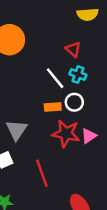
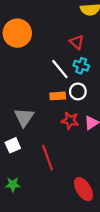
red star: (66, 133) -> (70, 121), size x0.7

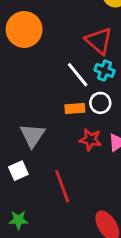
red triangle: (77, 42) -> (99, 41), size x1.5

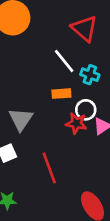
cyan cross: (105, 70) -> (90, 75), moved
white circle: (100, 103) -> (86, 110), moved

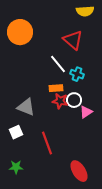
gray triangle: (21, 119) -> (26, 107), turned -42
red star: (76, 123) -> (60, 101), moved

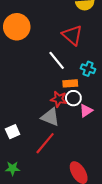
cyan cross: (77, 74) -> (88, 69), moved
orange rectangle: (56, 88) -> (70, 83), moved
gray triangle: (26, 107) -> (50, 117), moved
red line: (47, 143) -> (45, 143), turned 60

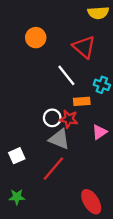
orange circle: (17, 27) -> (36, 38), moved, size x0.7
white circle: (73, 98) -> (52, 118), moved

